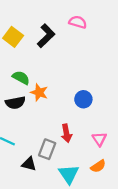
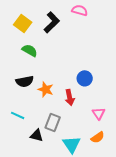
green semicircle: (21, 78) -> (30, 50), moved
orange star: (39, 92) -> (46, 89), moved
red arrow: (66, 133) -> (70, 97), moved

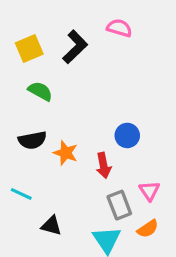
yellow square: (23, 23) -> (29, 49), turned 30
gray rectangle: (53, 122) -> (119, 205), moved, turned -42

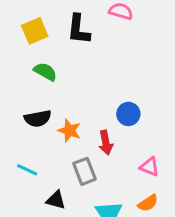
black L-shape: (75, 47) -> (79, 29), turned 140
pink triangle: (149, 191) -> (150, 167), turned -35
gray rectangle: (119, 205) -> (85, 171), moved

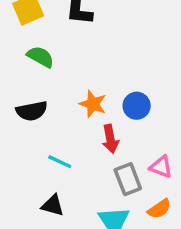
orange star: (69, 131) -> (93, 104), moved
cyan line: (27, 170) -> (60, 162), moved
gray rectangle: (85, 171) -> (128, 179), moved

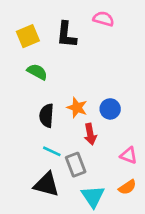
black semicircle: (32, 111) -> (46, 116), moved, turned 105
gray rectangle: (128, 179) -> (76, 165), moved
black triangle: (53, 205) -> (46, 185), size x1.5

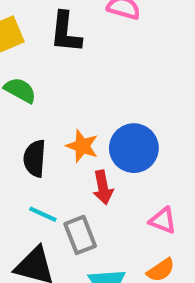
blue circle: (110, 109) -> (134, 148), size x1.5

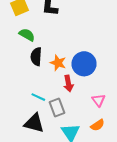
black semicircle: (35, 158) -> (36, 57), moved
pink triangle: (163, 220) -> (99, 100), turned 32

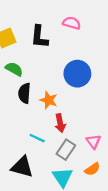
blue circle: (84, 64) -> (77, 74), moved
cyan line: (38, 97) -> (37, 138), moved
gray rectangle: (57, 107) -> (66, 150), moved, turned 54

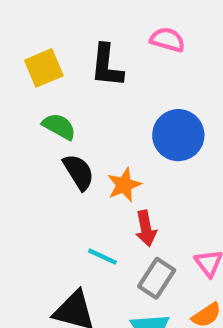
black semicircle: (24, 93) -> (79, 172), turned 144
orange star: (49, 100) -> (124, 185), turned 30

